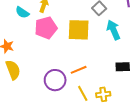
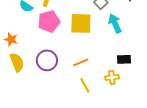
purple circle: (55, 80) -> (47, 60), moved
yellow cross: (103, 94) -> (112, 77), moved

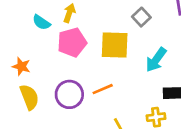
cyan arrow: (115, 23) -> (156, 60), moved, turned -120
orange line: (81, 62) -> (103, 89), moved

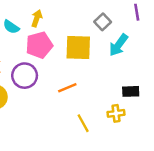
cyan arrow: (156, 60) -> (118, 45), moved
purple circle: (69, 94) -> (25, 76), moved

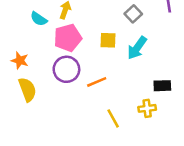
cyan arrow: (118, 45) -> (137, 48), moved
yellow square: (78, 48) -> (108, 40), size x0.6
purple circle: (25, 76) -> (66, 69), moved

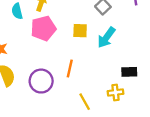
cyan semicircle: (39, 19) -> (17, 11), turned 42
purple circle: (66, 69) -> (41, 81), moved
orange line: (97, 82) -> (70, 68), turned -54

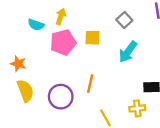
cyan semicircle: (17, 11) -> (36, 25), turned -56
yellow square: (80, 31) -> (93, 38), moved

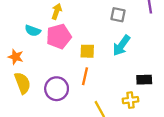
gray square: (124, 20) -> (118, 15), turned -35
cyan semicircle: (36, 25) -> (33, 31), moved
yellow square: (93, 38) -> (87, 51), moved

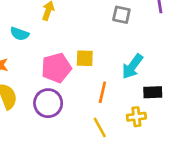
pink pentagon: (59, 36) -> (56, 68), moved
cyan arrow: (121, 45) -> (132, 66), moved
orange line: (85, 76) -> (102, 92), moved

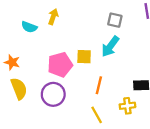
cyan semicircle: (20, 34) -> (29, 27), moved
cyan arrow: (132, 66) -> (110, 46), moved

